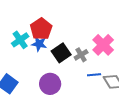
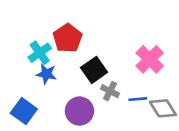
blue star: (39, 44) -> (46, 74), moved
gray cross: (81, 55) -> (110, 91), moved, turned -32

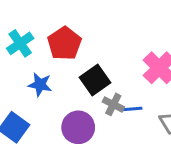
cyan cross: (40, 53) -> (20, 43), moved
blue line: (138, 99) -> (132, 109), moved

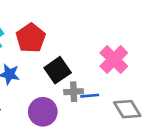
gray cross: (113, 104) -> (74, 92), turned -30

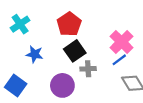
red pentagon: (31, 38) -> (69, 24), moved
blue line: (90, 96) -> (119, 60), moved, turned -32

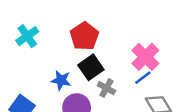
blue star: (35, 54) -> (61, 80), moved
gray cross: (88, 69) -> (106, 88), turned 32

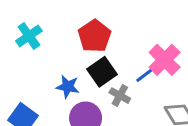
blue line: (143, 78) -> (145, 75), moved

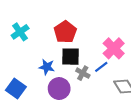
black square: (102, 72) -> (70, 57), turned 36
blue line: (145, 75) -> (101, 67), moved

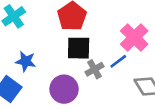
blue star: (47, 67) -> (26, 61), moved
gray cross: (83, 73) -> (94, 69), turned 32

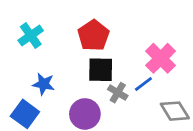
gray cross: (94, 69) -> (118, 93), turned -30

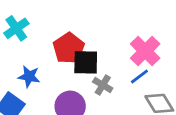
red pentagon: (93, 35) -> (69, 48), moved
blue line: (143, 84) -> (139, 76), moved

